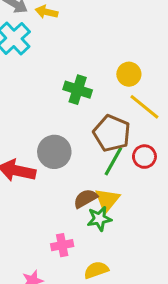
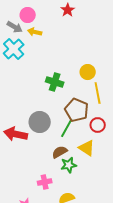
yellow line: (144, 107) -> (98, 93), turned 40
green line: (113, 161) -> (67, 128), moved
yellow triangle: (107, 200) -> (87, 148), moved, turned -36

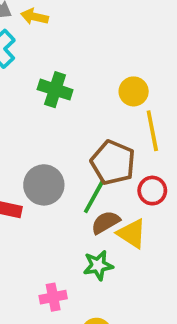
green cross: (55, 82) -> (55, 90), moved
brown semicircle: (60, 152) -> (106, 222), moved

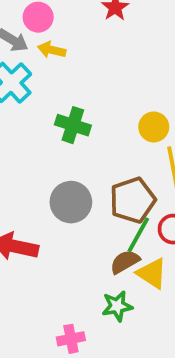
brown pentagon: (113, 163) -> (133, 200), turned 30
gray circle: (44, 185) -> (71, 202), moved
green line: (94, 196) -> (138, 235), moved

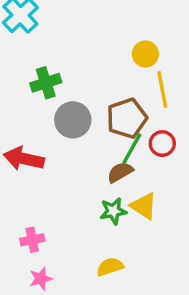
green cross: (73, 125) -> (46, 83), moved, turned -36
yellow triangle: (152, 273) -> (144, 206), moved
pink cross: (71, 339) -> (32, 240), moved

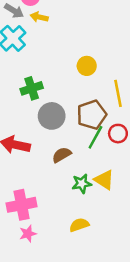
yellow circle: (145, 54) -> (87, 66), moved
brown semicircle: (120, 172) -> (62, 155), moved
pink cross: (32, 240) -> (22, 205), size x1.6

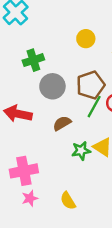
yellow semicircle: (79, 225) -> (68, 201), moved, turned -102

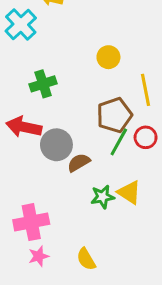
gray circle: (52, 86) -> (56, 145), moved
red arrow: (18, 114) -> (24, 127), moved

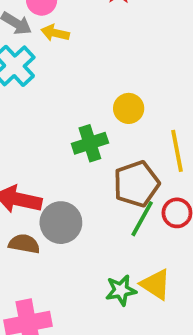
green cross: (43, 84) -> (90, 143), moved
brown semicircle: (79, 163) -> (24, 244), moved, turned 40

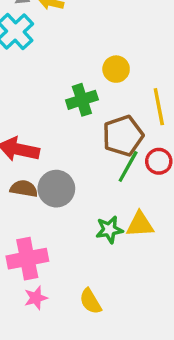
gray circle: (61, 223) -> (56, 189), moved
yellow triangle: (156, 284) -> (140, 224), turned -36

